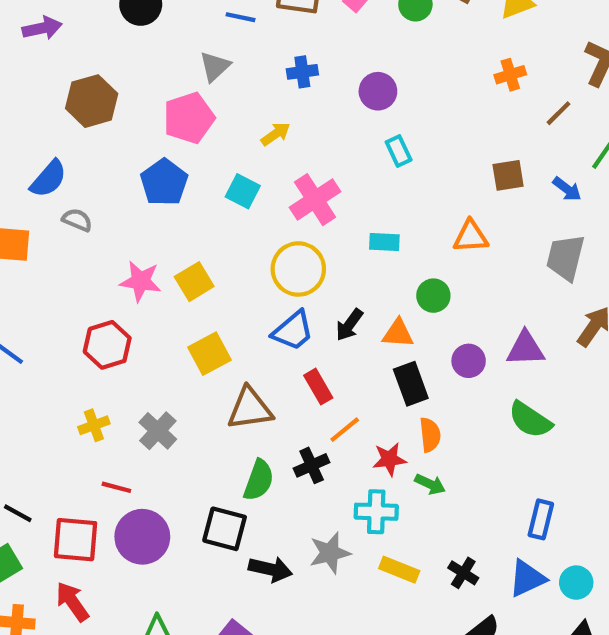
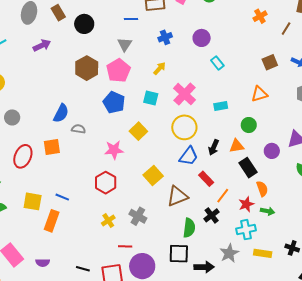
brown hexagon: (92, 101) -> (87, 68), moved
yellow square: (194, 282) -> (138, 131), moved

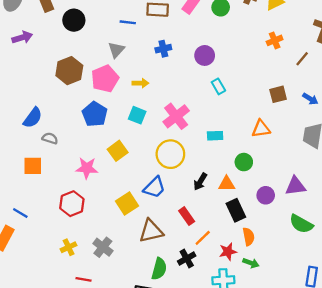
yellow arrow: (160, 68) -> (140, 83), moved, turned 40
orange square: (52, 147) -> (33, 166), moved
blue trapezoid: (189, 156) -> (154, 187), moved

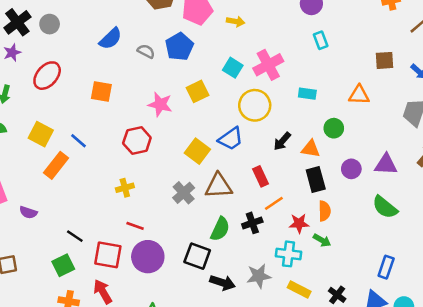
cyan square: (137, 115) -> (233, 68), moved
gray semicircle: (50, 138) -> (146, 51), moved
yellow square: (127, 204) -> (197, 151), turned -30
gray cross: (103, 247) -> (184, 193), moved

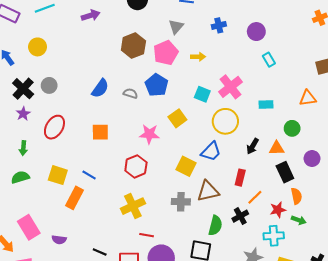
red rectangle: (260, 176) -> (240, 178), turned 49
yellow cross: (125, 188) -> (133, 206), size x1.6
gray cross: (184, 193) -> (181, 202), turned -36

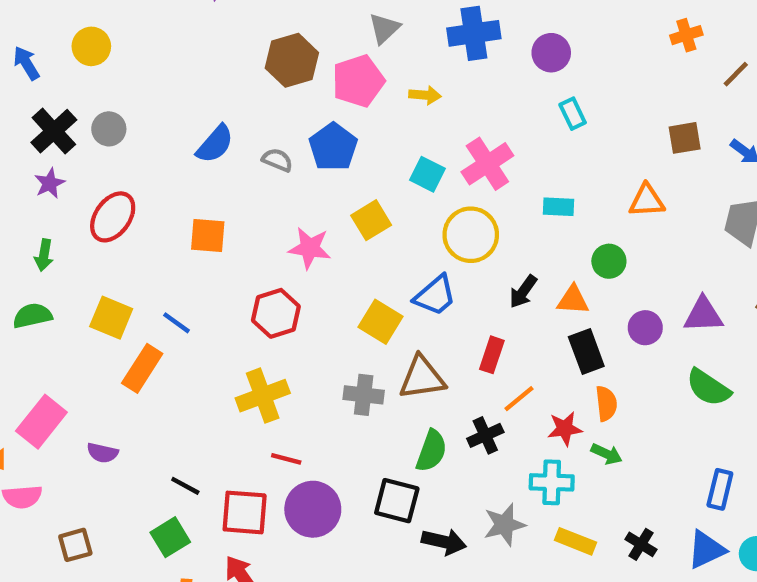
blue cross: (219, 25) -> (474, 33), size x1.6
pink rectangle: (29, 227) -> (41, 422), turned 65

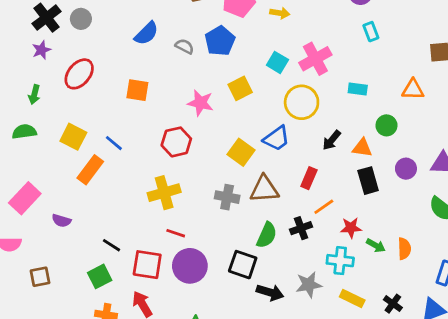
orange semicircle: (606, 403) -> (404, 249), moved

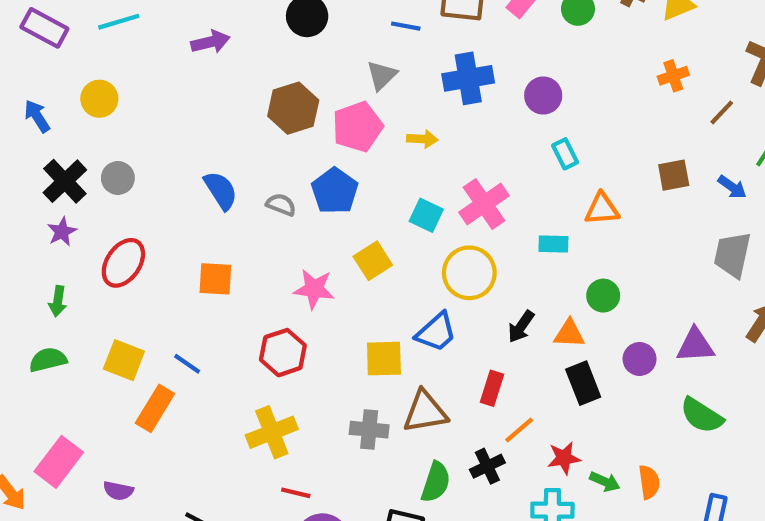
blue semicircle: (146, 33) -> (221, 190), turned -72
orange triangle: (413, 89) -> (602, 209), moved
yellow square: (241, 152) -> (384, 359), turned -32

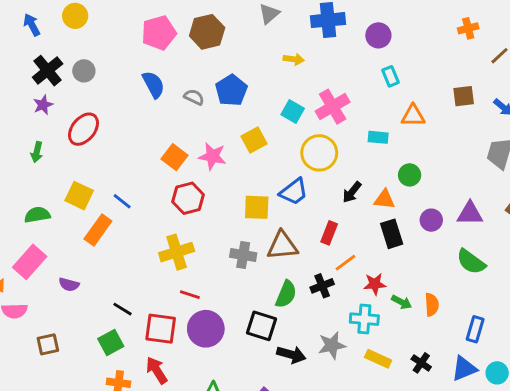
pink pentagon: (358, 127) -> (159, 33), moved
orange square: (215, 279) -> (174, 157), moved, turned 30
green semicircle: (48, 360) -> (37, 215), moved

